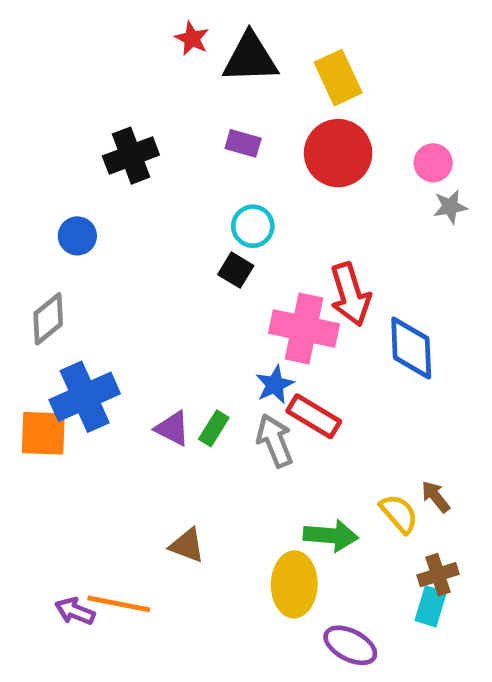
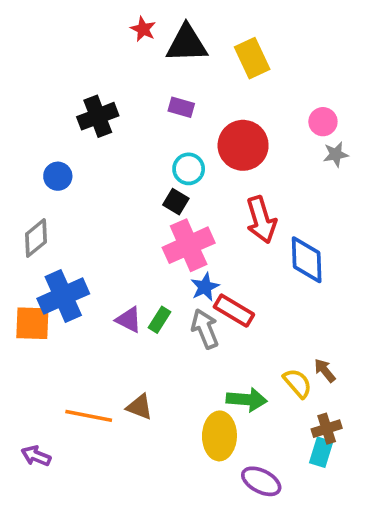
red circle: (338, 153) -> (243, 145), moved
pink cross: (304, 329) -> (189, 245), moved, turned -36
orange line: (119, 604) -> (89, 416), moved
purple arrow: (75, 611) -> (36, 456), moved

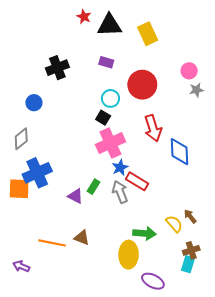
purple triangle: (129, 320) -> (75, 196), moved

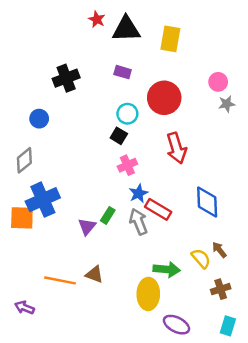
yellow rectangle: (148, 34) -> (170, 39), turned 35
pink cross: (110, 143) -> (127, 165), size x0.6
blue diamond: (180, 152) -> (207, 202), moved
purple triangle: (75, 196) -> (87, 227), turned 42
cyan rectangle: (188, 264) -> (228, 326), moved

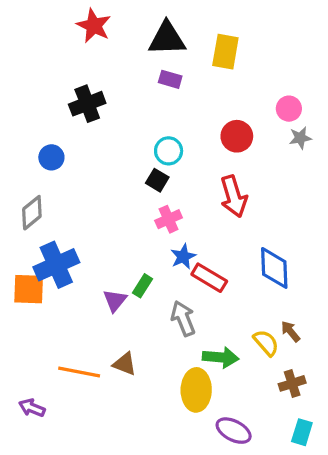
red star: (97, 19) -> (94, 26), moved, size x1.5
purple rectangle: (123, 72) -> (170, 79), moved
red circle: (164, 98) -> (237, 136), moved, size x0.7
gray arrow: (138, 222) -> (183, 318), moved

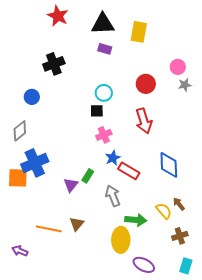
black square: (157, 180) -> (97, 111), turned -32
brown triangle: (125, 364) -> (77, 224), turned 49

